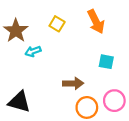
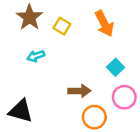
brown star: (16, 31) -> (29, 17), moved
cyan square: (106, 62) -> (116, 67), turned 35
pink circle: (114, 101) -> (124, 97), moved

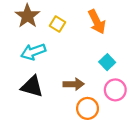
cyan arrow: (36, 56) -> (33, 52), size x1.5
black triangle: (21, 111) -> (32, 86), moved

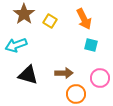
cyan arrow: (33, 52) -> (16, 45), moved
cyan square: (107, 62) -> (91, 45), moved, turned -32

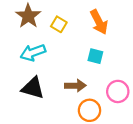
cyan arrow: (16, 45) -> (33, 53), moved
cyan square: (91, 45) -> (95, 56), moved

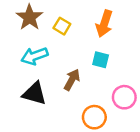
orange arrow: (99, 22) -> (104, 24), turned 45
brown arrow: (75, 86) -> (72, 80), moved, turned -60

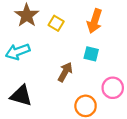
cyan arrow: (34, 56) -> (18, 52), moved
black triangle: (34, 93) -> (21, 96), moved

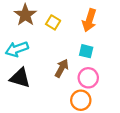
pink circle: (113, 88) -> (88, 78), moved
black triangle: (21, 96) -> (20, 78), moved

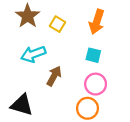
cyan arrow: (17, 49) -> (33, 54), moved
brown arrow: (62, 68) -> (54, 76), moved
black triangle: (20, 78) -> (22, 105), moved

